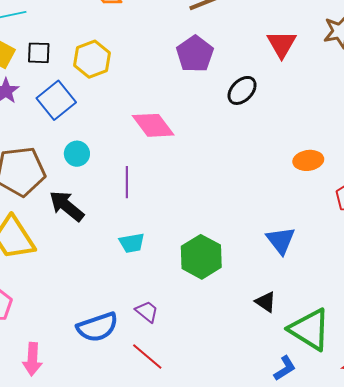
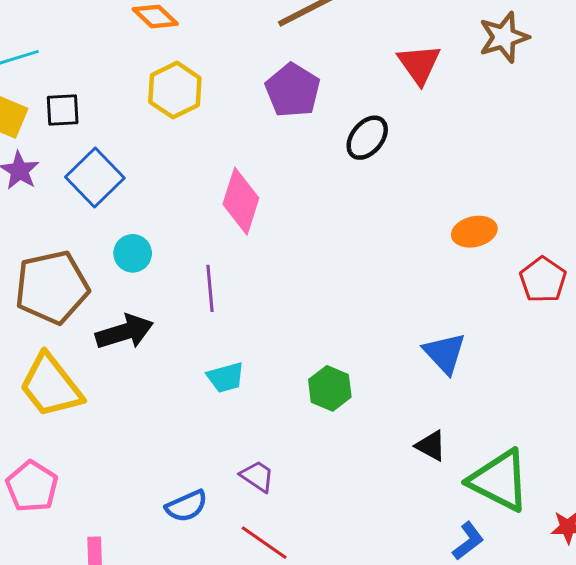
yellow hexagon: (92, 59) -> (175, 90), moved
pink diamond: (153, 125) -> (241, 201), turned 60
black arrow: (67, 206) -> (125, 332), turned 129
green hexagon: (201, 257) -> (330, 388), size x0.7
blue semicircle: (97, 327) -> (186, 506), size x0.7

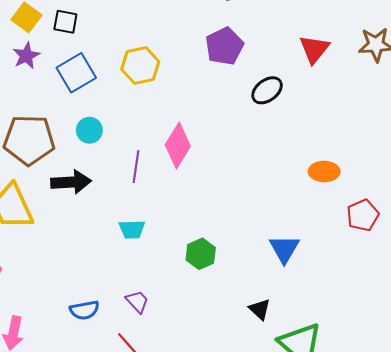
yellow hexagon: (175, 90) -> (140, 66), moved
pink diamond: (241, 201) -> (178, 145), moved

